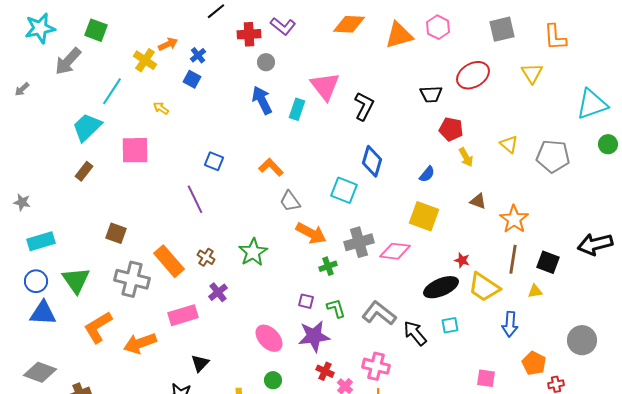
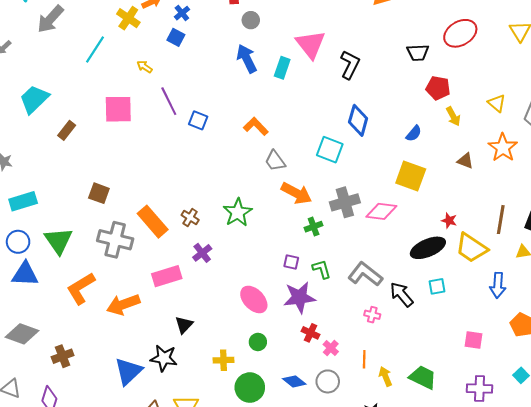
cyan trapezoid: (87, 127) -> (34, 99), moved
purple line: (195, 199) -> (169, 101), moved
orange star: (514, 219) -> (503, 148), moved
pink cross: (376, 366) -> (372, 315), moved, size x0.6

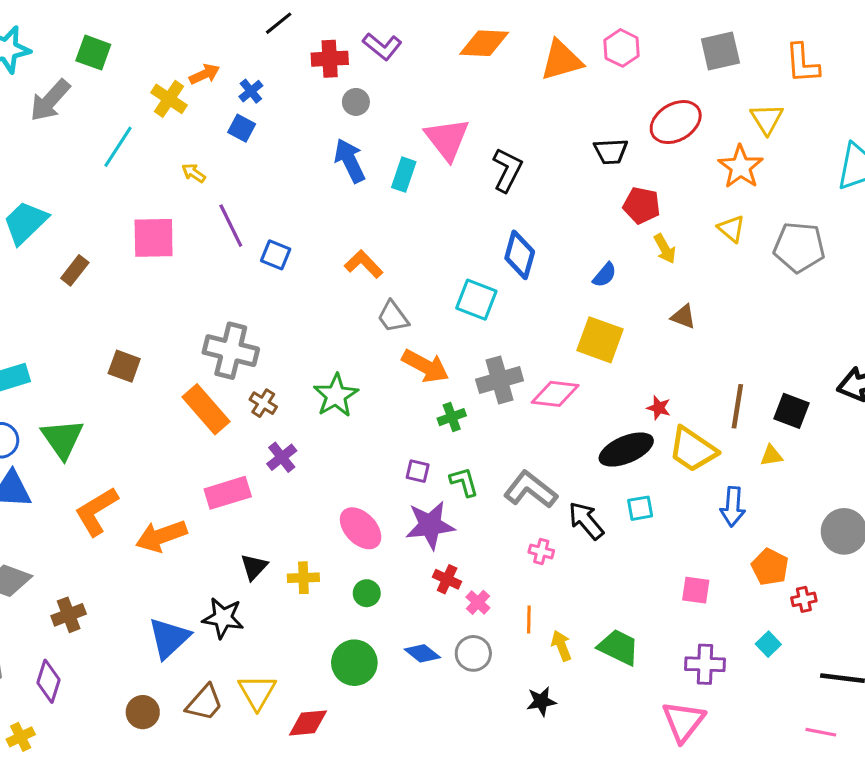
orange star: (503, 148) -> (741, 167), moved
gray cross: (115, 240) -> (231, 351), moved
yellow cross: (223, 360) -> (303, 578), moved

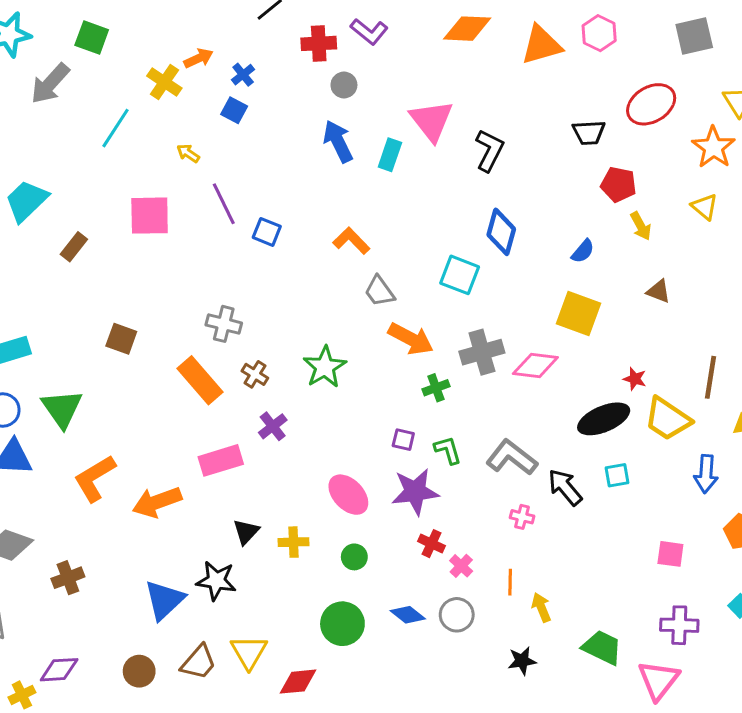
gray cross: (231, 351) -> (224, 324), size x0.7
green trapezoid: (618, 647) -> (602, 647), moved
purple diamond: (49, 681) -> (59, 670), moved, turned 69

